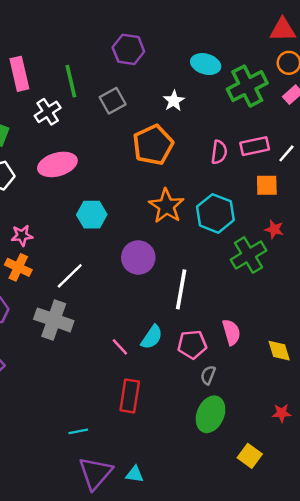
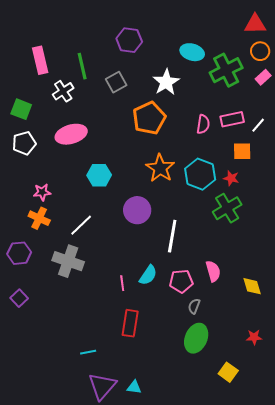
white star: (174, 101) -> (166, 82), size x1.5
red star: (274, 229) -> (231, 178), moved
pink line: (120, 347) -> (122, 283), turned 35

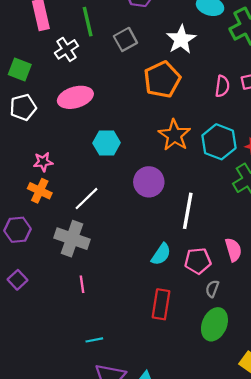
pink line: (122, 283) -> (82, 284), moved
red rectangle: (130, 323) -> (161, 304), moved

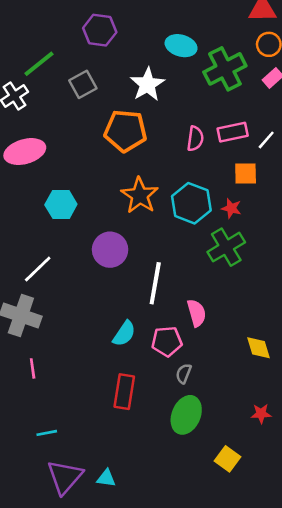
green line: (88, 22) -> (39, 64), turned 64
orange pentagon: (162, 79) -> (126, 131), turned 30
pink semicircle: (233, 250) -> (197, 313), moved

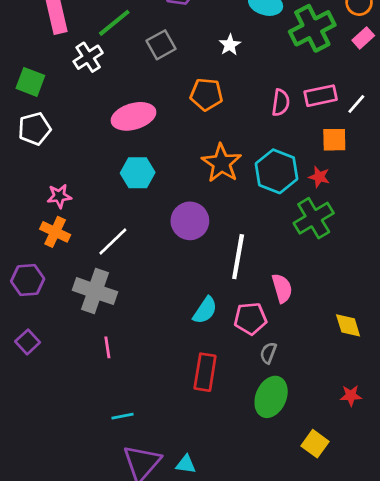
white star: (147, 84) -> (230, 45), size x0.6
orange pentagon: (126, 131) -> (206, 94), size x0.7
pink ellipse: (25, 152) -> (133, 116), moved

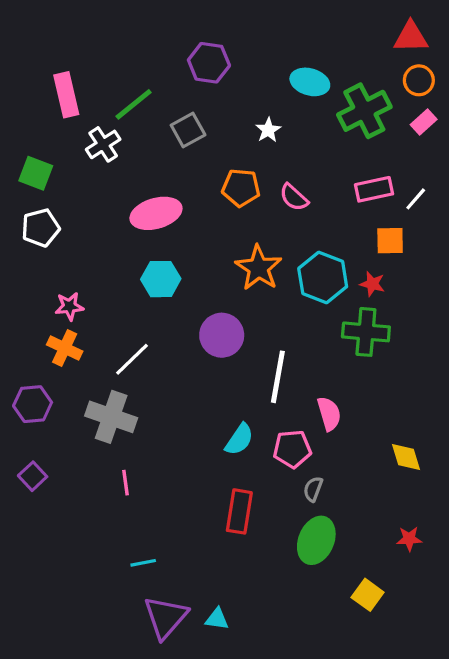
pink semicircle: (281, 103) -> (294, 197), moved, turned 124
green cross: (314, 218) -> (366, 332), turned 36

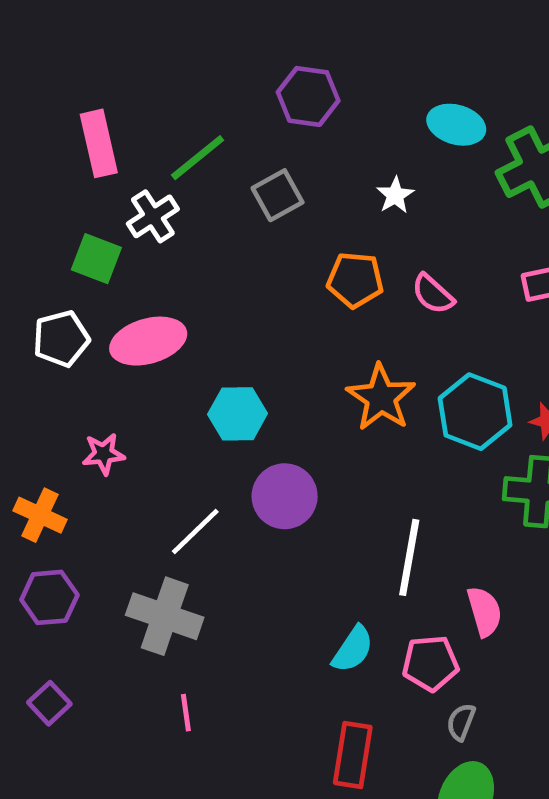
green square: (36, 173) -> (96, 259), moved
pink ellipse: (156, 213) -> (148, 341), moved
purple circle: (222, 335) -> (285, 496), moved
orange cross: (65, 348) -> (40, 515), moved

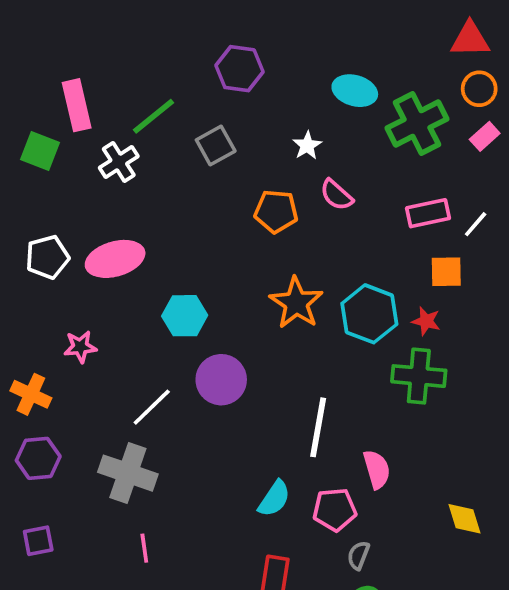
green square: (96, 259) -> (40, 151), moved
pink semicircle: (433, 294) -> (336, 195), moved
purple square: (49, 703) -> (38, 541), turned 32

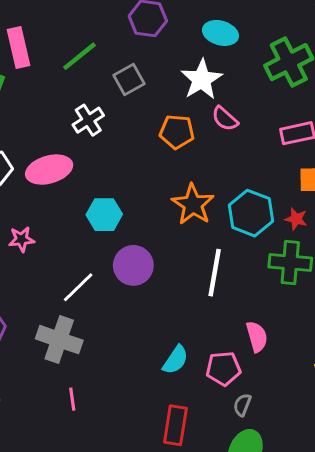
cyan ellipse: (355, 91) -> (220, 33), moved
white star: (307, 145) -> (202, 79), size x1.8
white cross: (119, 162) -> (88, 120), moved
white line: (318, 427) -> (215, 273), moved

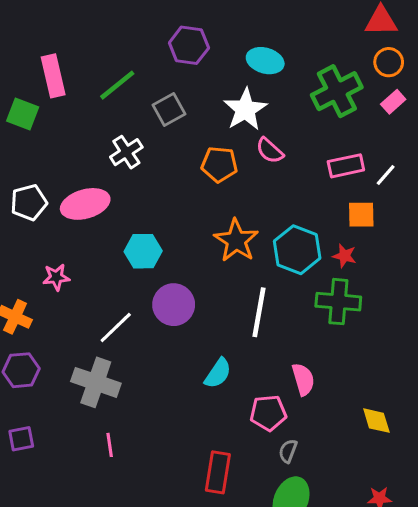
cyan semicircle: (175, 360) -> (218, 373), moved

